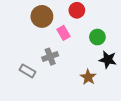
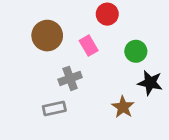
brown circle: (42, 16) -> (47, 36), moved
gray rectangle: (27, 71) -> (54, 108), moved, turned -42

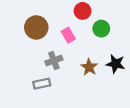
green circle: (136, 51) -> (101, 29), moved
brown star: (123, 107) -> (89, 67), moved

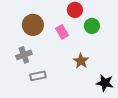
gray cross: (54, 60) -> (24, 55), moved
black star: (116, 64) -> (105, 83), moved

